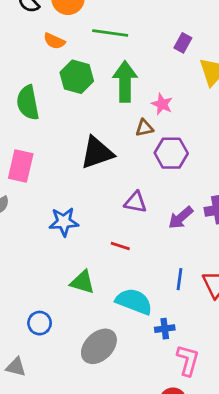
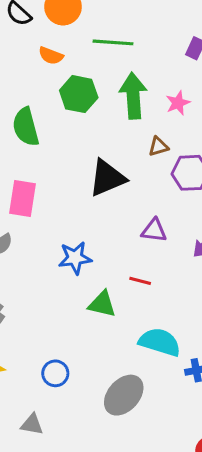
pink star: (162, 104) -> (178, 103), moved, turned 30
green triangle: (82, 282) -> (102, 304), moved

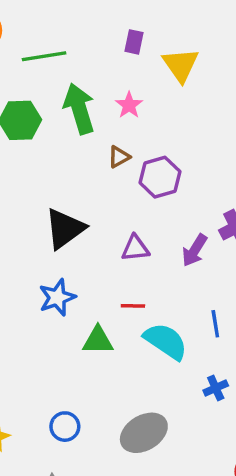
black triangle: (107, 178) -> (65, 229), moved
cyan semicircle: (160, 342) -> (166, 341), moved, turned 30
gray ellipse: (124, 395) -> (144, 433), turned 30

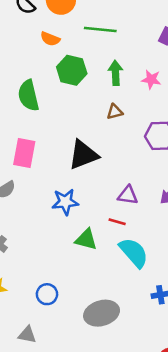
pink star: (129, 105) -> (151, 79), turned 30
green arrow: (79, 109) -> (115, 73), size x0.7
brown triangle: (119, 157) -> (115, 112), moved
purple triangle: (135, 248) -> (128, 195), moved

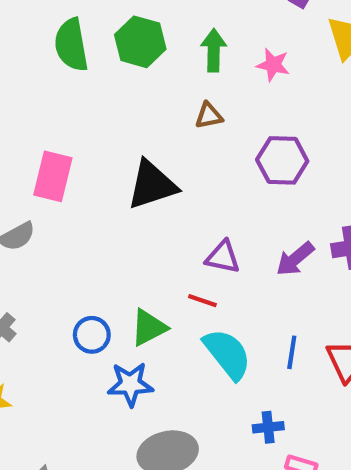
green semicircle: (28, 96) -> (71, 45), moved
blue star: (65, 202) -> (130, 384), moved
green triangle: (86, 240) -> (149, 328), turned -45
blue circle: (47, 294) -> (92, 335), moved

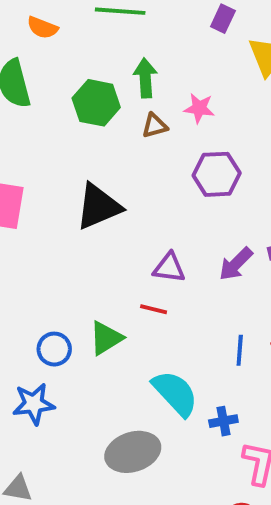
green hexagon: (140, 42) -> (96, 103), moved
pink star: (273, 65) -> (199, 108), moved
brown triangle: (209, 116) -> (155, 126), moved
cyan semicircle: (227, 354) -> (175, 393), moved
blue star: (130, 384) -> (34, 404), moved

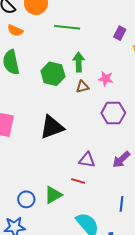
orange semicircle: (42, 28) -> (15, 30), moved

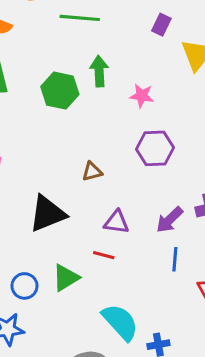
brown triangle: (82, 87) -> (92, 172), moved
black triangle: (52, 127) -> (47, 214), moved
blue line: (122, 204) -> (175, 259), moved

